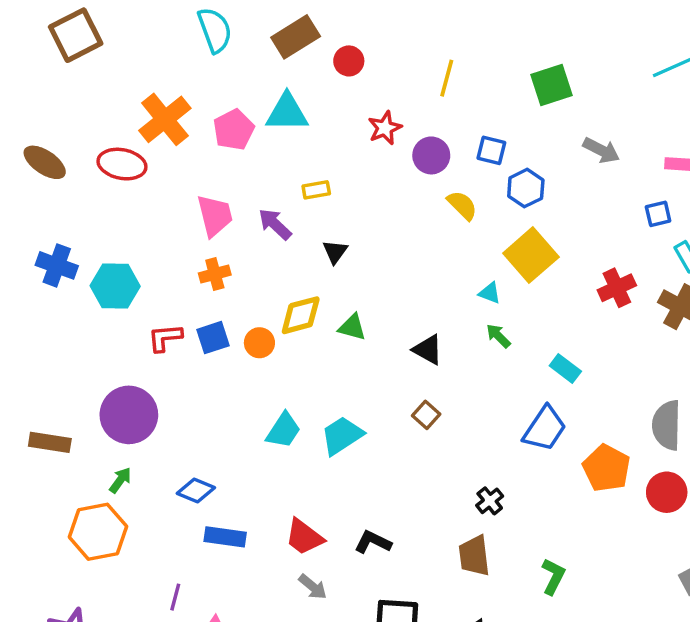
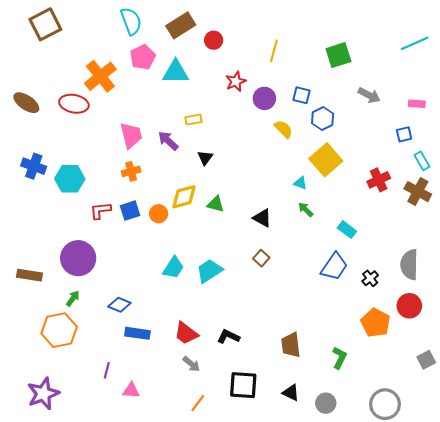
pink pentagon: (234, 130) -> (143, 57), moved
orange pentagon: (607, 468) -> (375, 323), moved
black cross: (490, 501) -> (370, 278), moved

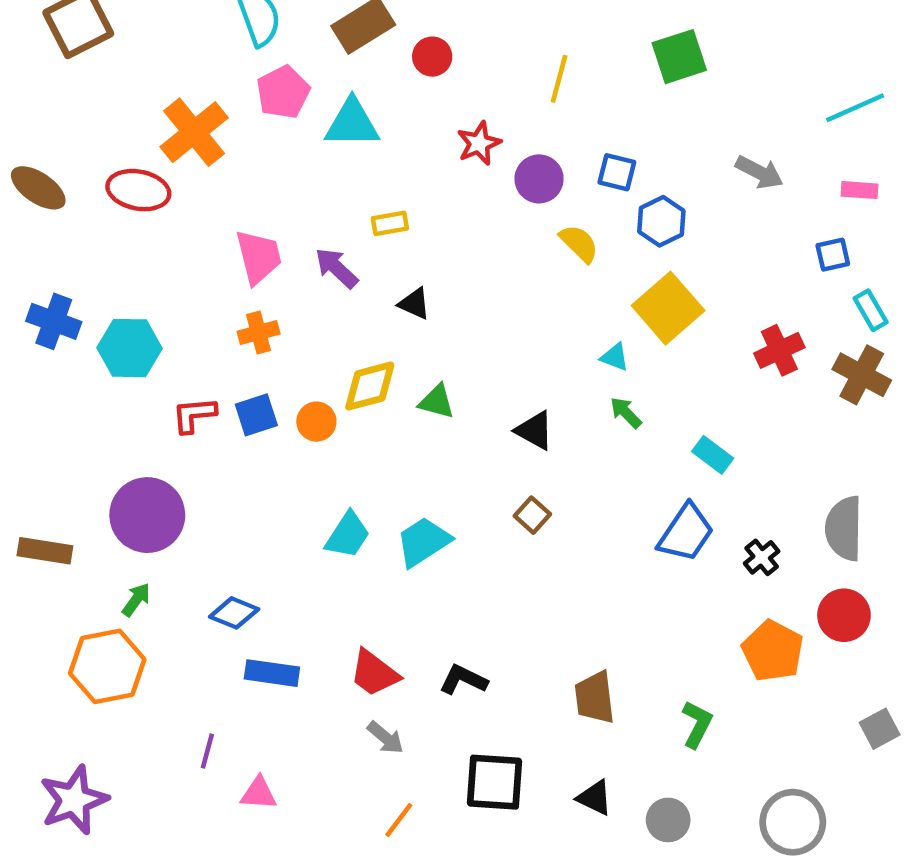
cyan line: (415, 43) -> (855, 108), moved
green square: (338, 55) -> (679, 57), moved
black triangle: (205, 158) -> (414, 304), turned -42

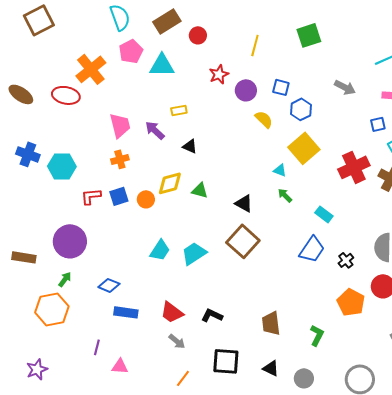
red cross: (779, 350) -> (354, 167), size x1.4
brown square: (532, 515) -> (243, 241), size x2.0
purple star: (74, 800) -> (37, 369), size x0.7

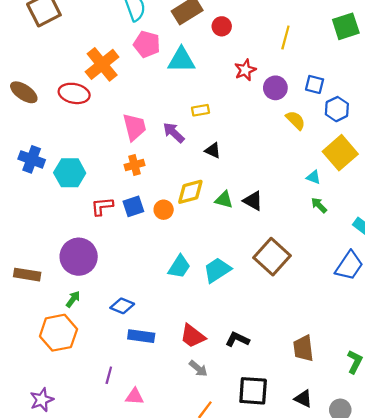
pink pentagon: (131, 51) -> (147, 44), turned -30
black triangle: (244, 203) -> (253, 201), moved

